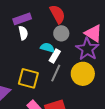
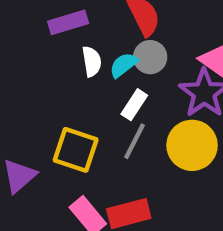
white semicircle: (23, 33) -> (92, 61), moved
cyan semicircle: (47, 48) -> (124, 65), moved, turned -56

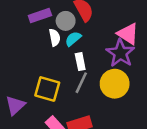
gray circle: (150, 57) -> (66, 21), moved
white rectangle: (134, 105) -> (80, 62), turned -42

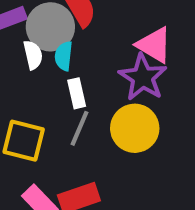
gray circle: (66, 21) -> (50, 27), size x1.5
cyan semicircle: (73, 39) -> (64, 56), turned -42

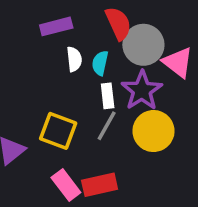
gray circle: (50, 27) -> (143, 45), moved
purple star: (143, 77) -> (142, 90), moved

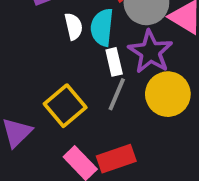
cyan semicircle: (100, 63) -> (102, 27), size x1.4
yellow square: (58, 131) -> (65, 106), turned 36

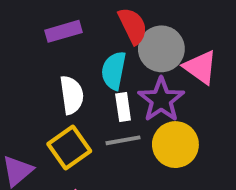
white semicircle: (74, 26) -> (72, 95), moved, size x1.4
gray line: (117, 94) -> (123, 140), turned 52

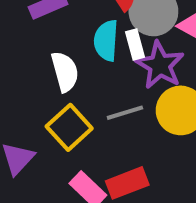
white rectangle: (123, 107) -> (135, 45), moved

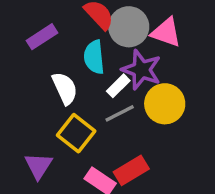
white rectangle: (135, 45) -> (118, 86), moved, turned 70

